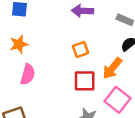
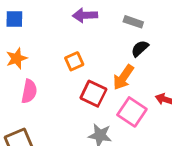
orange square: (81, 49) -> (74, 61), moved
red square: (85, 81) -> (93, 94), turned 30

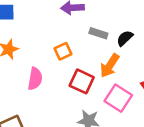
gray rectangle: (133, 22) -> (98, 33), moved
pink semicircle: (29, 91) -> (35, 79), moved

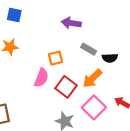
black semicircle: (125, 38) -> (110, 58), turned -152
pink semicircle: (35, 79) -> (41, 78), moved

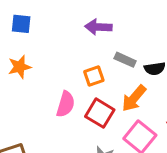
orange square: (55, 58) -> (94, 76), moved

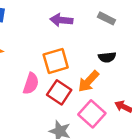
gray rectangle: (125, 60) -> (106, 18), moved
orange square: (94, 76) -> (56, 61), size x1.5

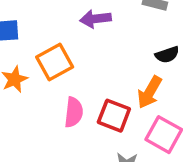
orange square: (56, 61) -> (55, 62), moved

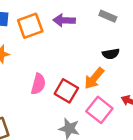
orange square: (55, 62) -> (30, 26), moved

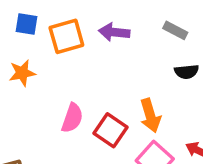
black semicircle: (111, 54) -> (187, 72), moved
orange arrow: (94, 78) -> (150, 115), turned -60

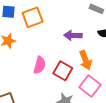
purple arrow: (114, 32) -> (73, 35), moved

